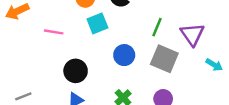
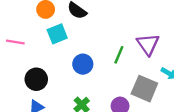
green line: (157, 27) -> (119, 55), moved
gray square: (164, 59) -> (144, 89), moved

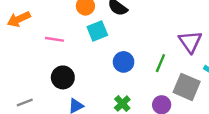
green line: (119, 55) -> (160, 63), moved
black circle: (36, 79) -> (63, 77), moved

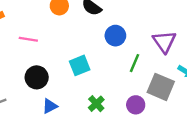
cyan square: (97, 31) -> (80, 65), moved
blue circle: (124, 62) -> (115, 36), moved

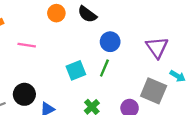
green line: (135, 63) -> (104, 68), moved
black circle: (37, 77) -> (24, 94), moved

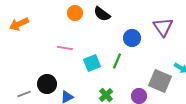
blue circle: (110, 42) -> (132, 38), moved
pink line: (27, 45) -> (65, 48), moved
purple triangle: (157, 47) -> (163, 27), moved

